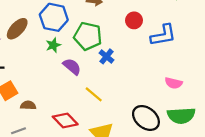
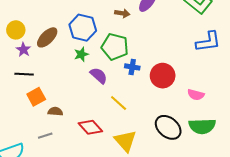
red circle: (134, 20) -> (163, 76), moved, size x1.5
blue L-shape: (163, 35) -> (208, 42), moved
blue cross: (107, 56) -> (132, 67), turned -32

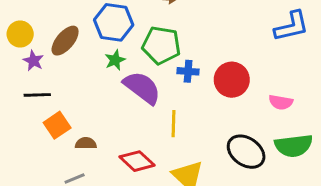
purple semicircle: (99, 76) -> (142, 88), size x1.5
yellow line: (119, 103) -> (173, 124), turned 54

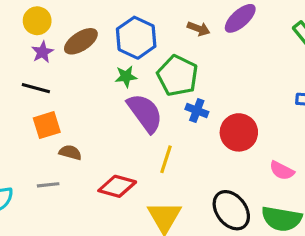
red diamond: (137, 161) -> (117, 186), turned -44

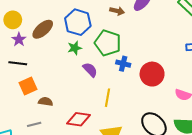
purple semicircle: (145, 113) -> (90, 70), size x0.6

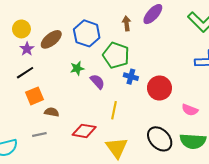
brown arrow: (117, 11) -> (127, 23), turned -112
green star: (75, 48) -> (77, 68), moved
black line: (18, 63) -> (25, 73), turned -42

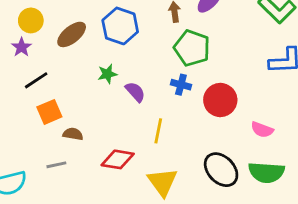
purple star: (27, 49) -> (21, 47), moved
green pentagon: (116, 55) -> (192, 48), moved

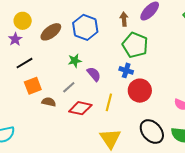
red circle: (220, 100) -> (140, 91), moved
red diamond: (118, 159) -> (80, 108), moved
gray line: (56, 165) -> (69, 87), moved, turned -32

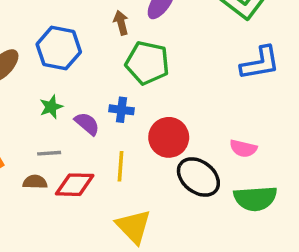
blue cross: (126, 70) -> (121, 110), moved
gray line: (69, 87) -> (49, 153), turned 48
brown semicircle: (49, 102) -> (35, 182), moved
black ellipse: (152, 132) -> (198, 177), moved

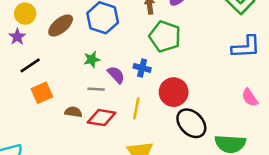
pink semicircle: (243, 148) -> (250, 97), moved, turned 36
gray line: (49, 153) -> (96, 89), moved

